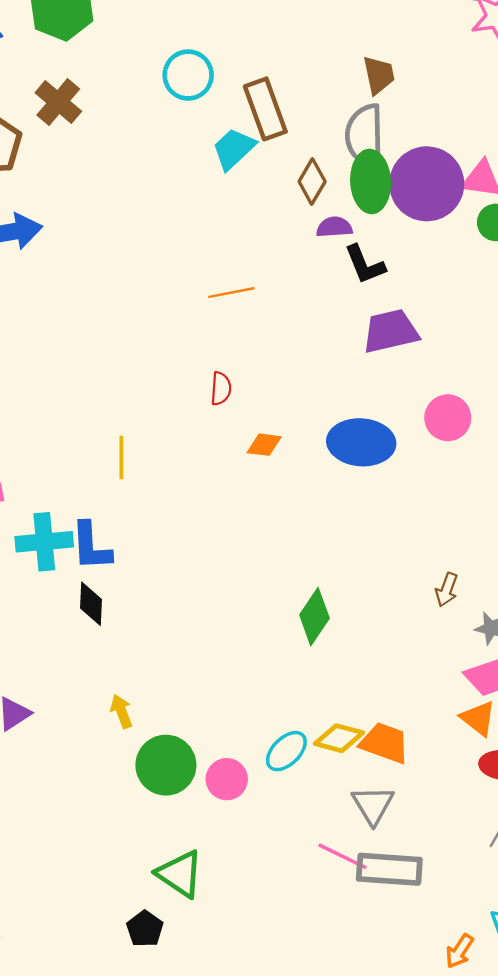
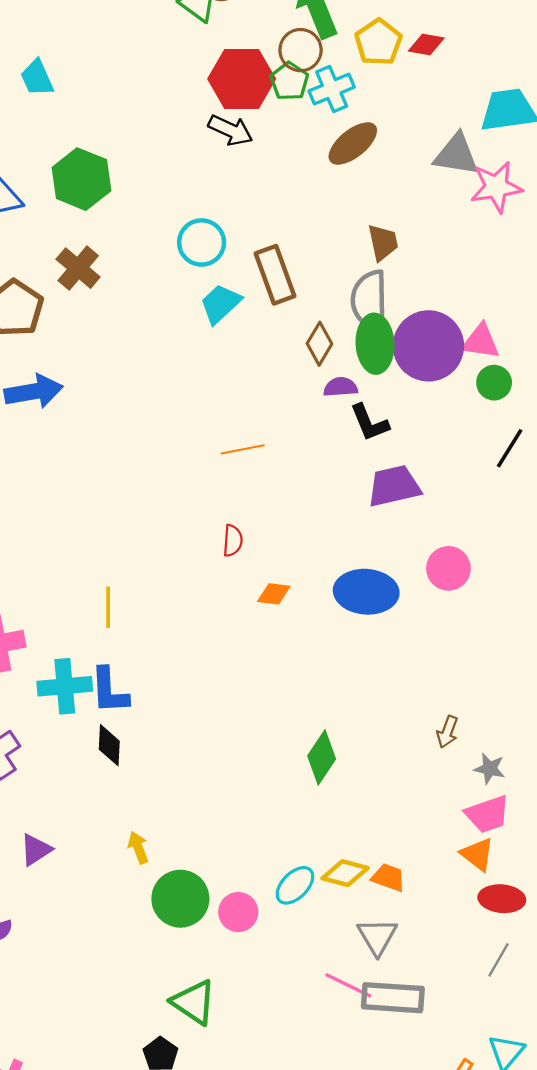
cyan trapezoid: (234, 149) -> (220, 304), moved
yellow line: (121, 458) -> (108, 607), moved
orange trapezoid: (385, 743) -> (388, 878), size x0.7

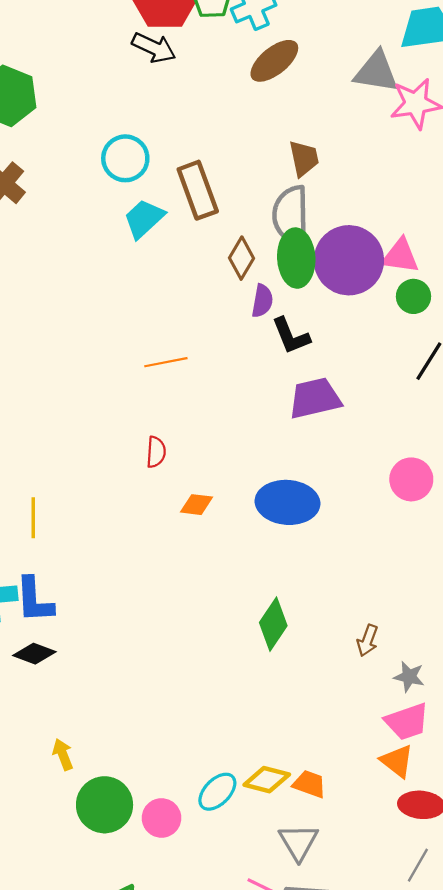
purple semicircle: (341, 387) -> (262, 301), turned 104
pink circle: (448, 568) -> (411, 479), moved
black diamond: (109, 745) -> (34, 654), turned -72
green diamond: (322, 757) -> (273, 624), moved

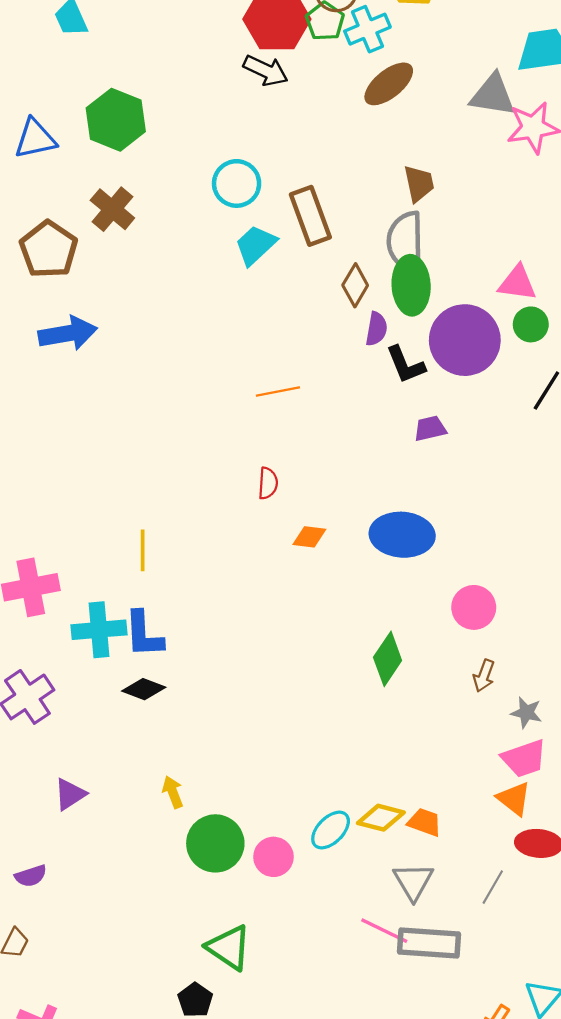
purple circle: (349, 260) -> (465, 340), moved
purple trapezoid: (315, 398) -> (430, 428), size x0.6
pink circle: (411, 479) -> (474, 607), moved
gray line: (418, 865) -> (493, 887), moved

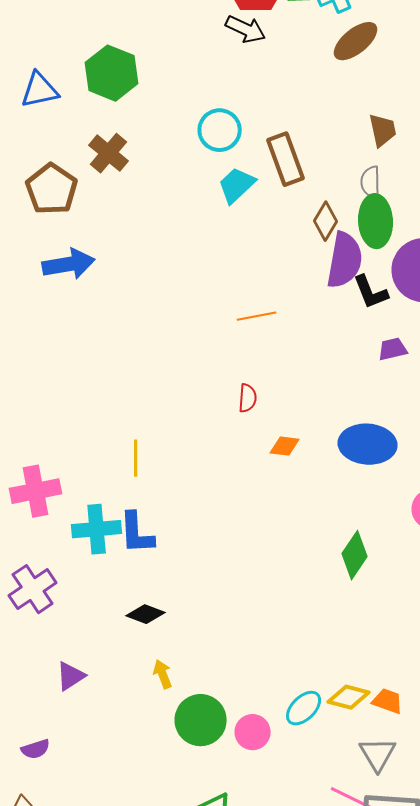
gray semicircle: (405, 242) -> (371, 182), size x0.6
purple semicircle: (376, 329) -> (345, 260), size x1.8
black diamond: (144, 689) -> (146, 614), moved

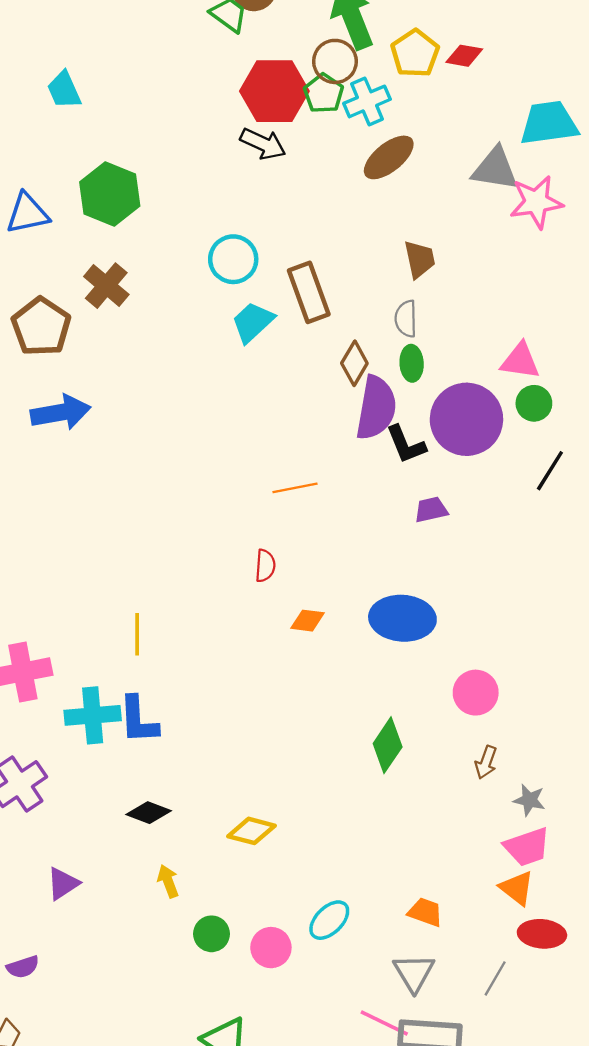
green ellipse: (376, 221) -> (412, 363), size x0.6
orange line: (257, 316) -> (295, 488), moved
yellow diamond: (349, 697) -> (252, 831), moved
green circle: (201, 720) -> (212, 934), size x0.6

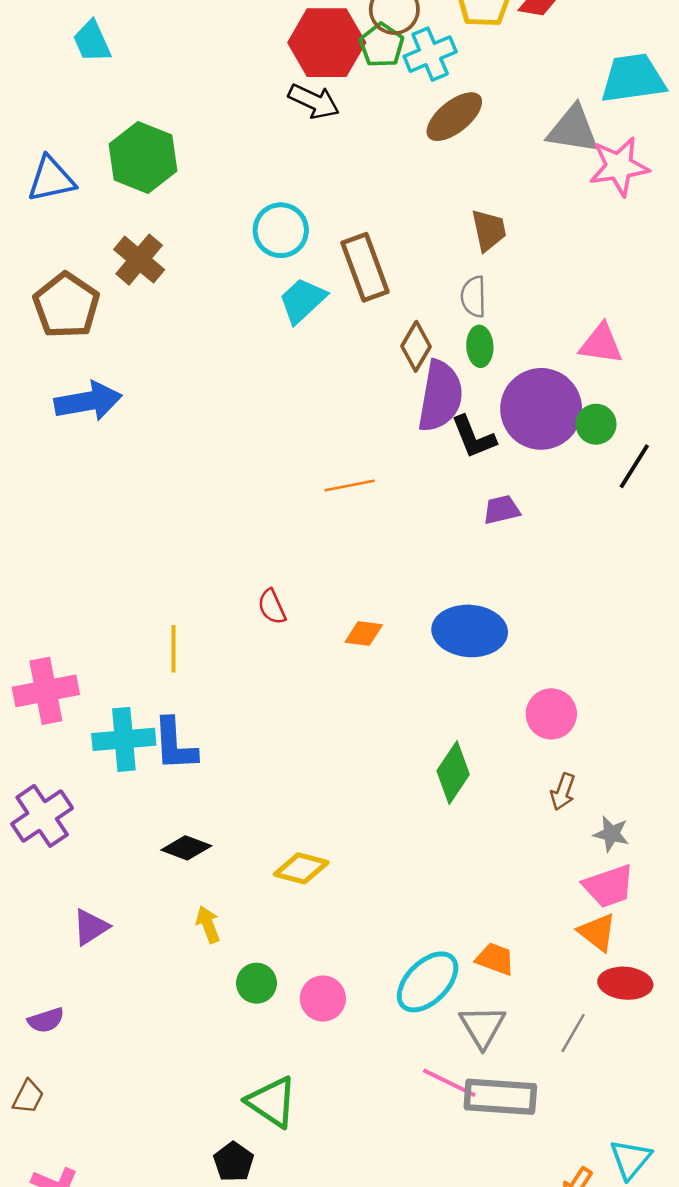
green circle: (534, 403) -> (596, 424), moved
red semicircle: (265, 566) -> (272, 607), moved, turned 152
cyan ellipse: (329, 920) -> (428, 982), moved, size x1.4

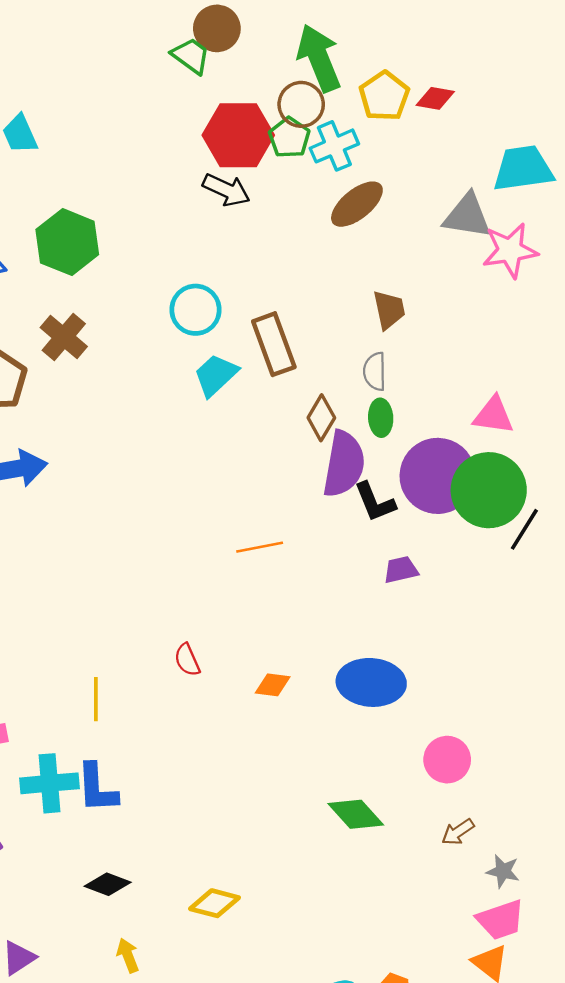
green circle: (596, 424) -> (489, 490), size x2.0
green diamond: (453, 773) -> (356, 814), turned -76
brown arrow: (563, 792) -> (458, 832), turned 36

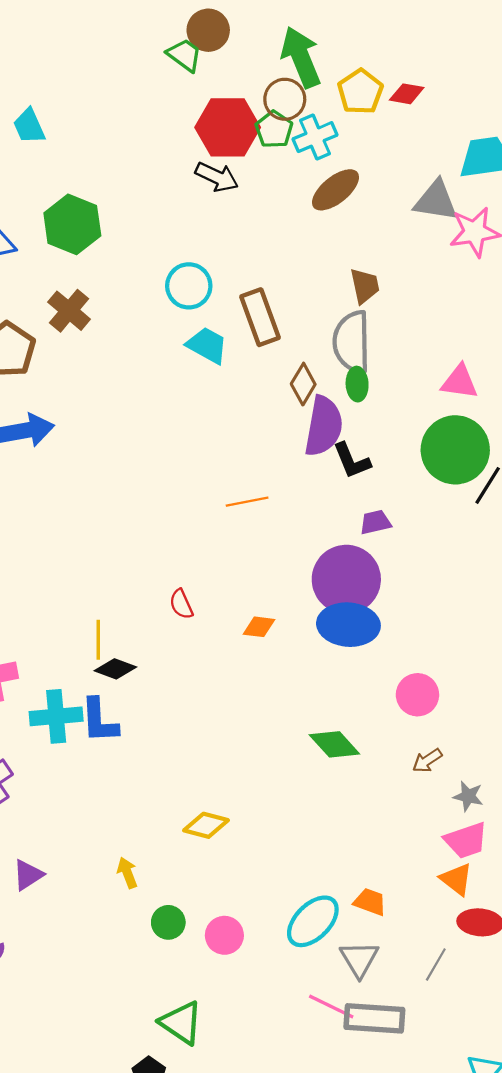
gray semicircle: (375, 371) -> (352, 342), size x1.8
cyan trapezoid: (216, 375) -> (207, 345), turned 72
purple circle: (438, 476) -> (346, 579), moved
black diamond: (108, 884) -> (115, 669), moved

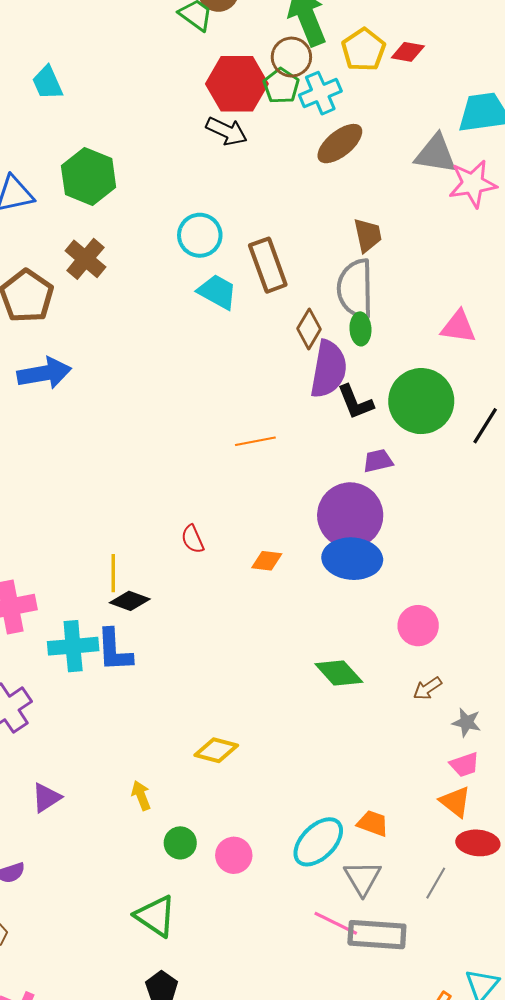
green circle: (455, 450) -> (421, 401), moved
pink trapezoid: (466, 840) -> (464, 765), size x0.7
green triangle: (181, 1023) -> (155, 916), moved

